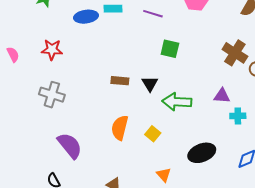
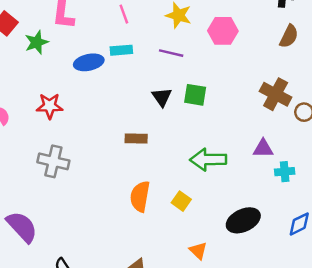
black triangle: (150, 84) -> (162, 97), moved
purple semicircle: (70, 146) -> (22, 227), moved

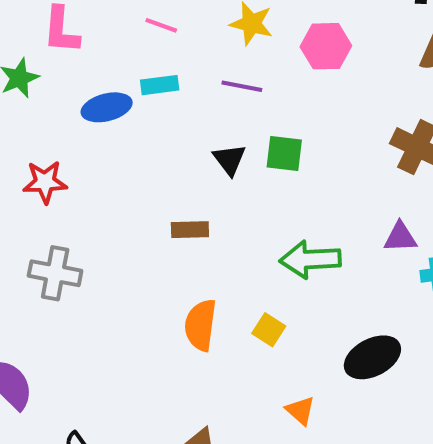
pink line: (124, 14) -> (161, 25), turned -48

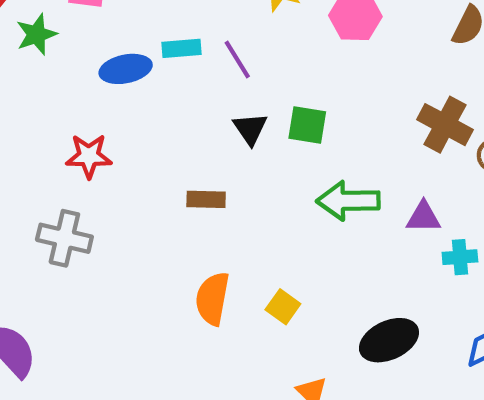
purple line: (242, 86) -> (237, 60), moved, turned 45
red star: (45, 182) -> (89, 156), moved
green arrow: (310, 259) -> (348, 201), moved

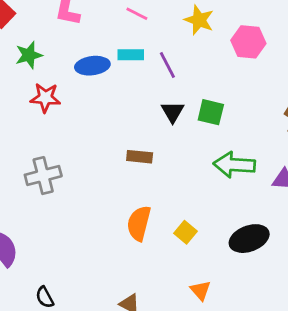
green star: (36, 34) -> (29, 55), moved
red star: (89, 156) -> (45, 98), moved
gray cross: (64, 238) -> (43, 176), turned -32
black ellipse: (389, 340) -> (249, 239), moved

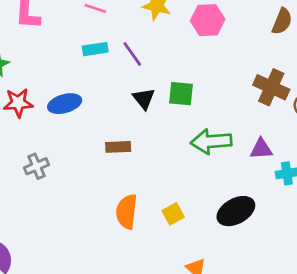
blue ellipse: (92, 66) -> (65, 104), moved
gray cross: (43, 176) -> (37, 166), moved, size x0.7
yellow square: (185, 232) -> (173, 214), turned 30

